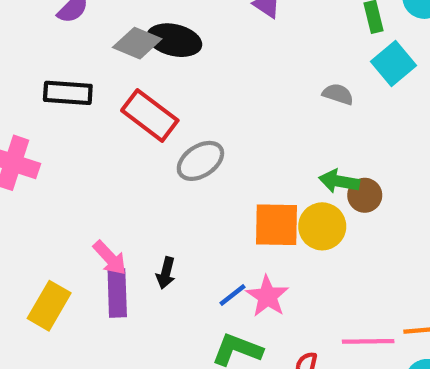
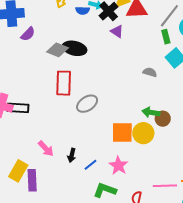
black rectangle: (68, 93) -> (18, 108), moved
red rectangle: (150, 115) -> (64, 83), turned 55
purple rectangle: (117, 293) -> (32, 180), moved
blue line: (233, 295) -> (90, 165), moved

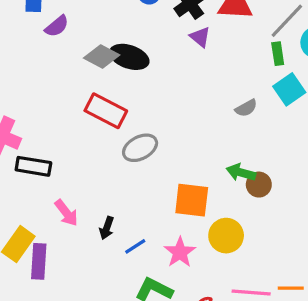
gray semicircle: (150, 72) -> (246, 108), turned 128
red rectangle: (64, 83) -> (106, 111), turned -70
black rectangle: (18, 108) -> (33, 166), moved
yellow circle: (143, 133) -> (226, 236), moved

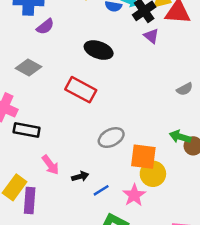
gray diamond: (102, 56) -> (28, 68), moved
gray ellipse: (140, 148) -> (111, 138), moved
black arrow: (107, 228) -> (80, 176), turned -126
yellow circle: (226, 236) -> (153, 174), moved

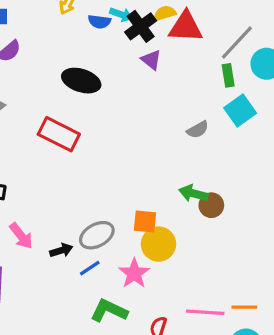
gray ellipse: (111, 138) -> (97, 235), moved
orange square: (143, 157) -> (145, 222), size x0.7

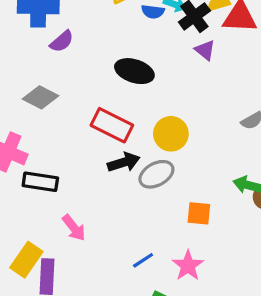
gray ellipse: (97, 235) -> (156, 174), moved
yellow circle: (159, 244) -> (171, 134), moved
black arrow: (61, 250) -> (124, 162), moved, size x1.4

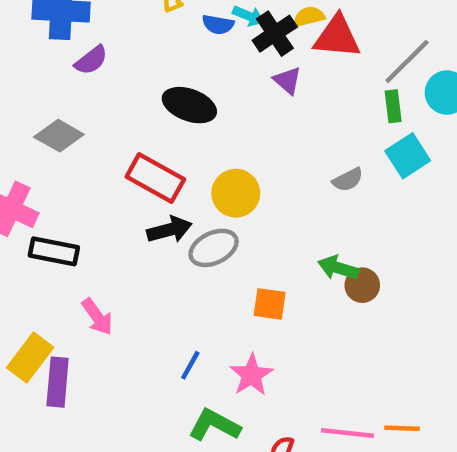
blue line: (143, 260) -> (190, 365), turned -30

